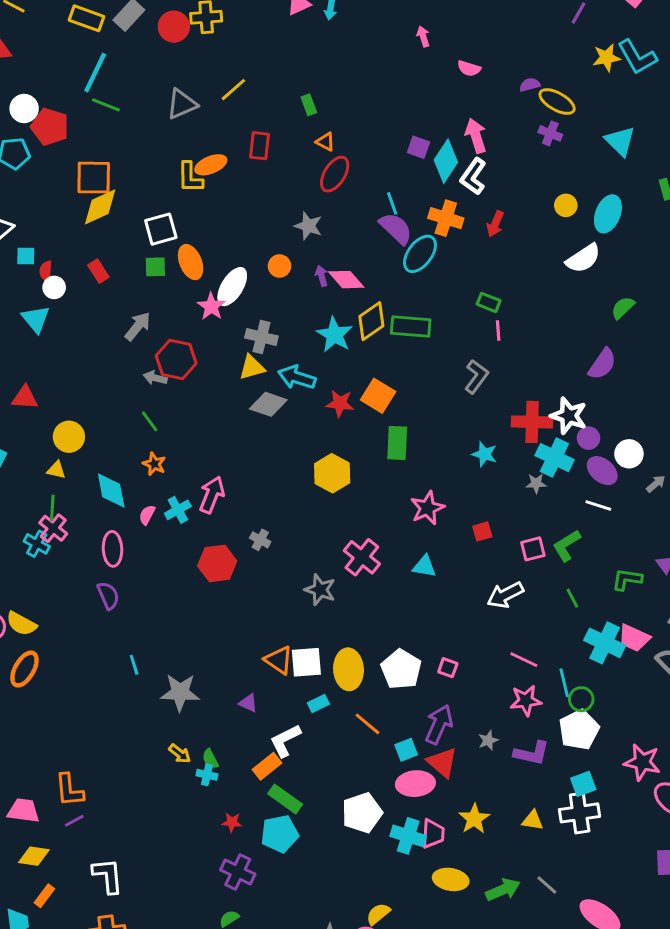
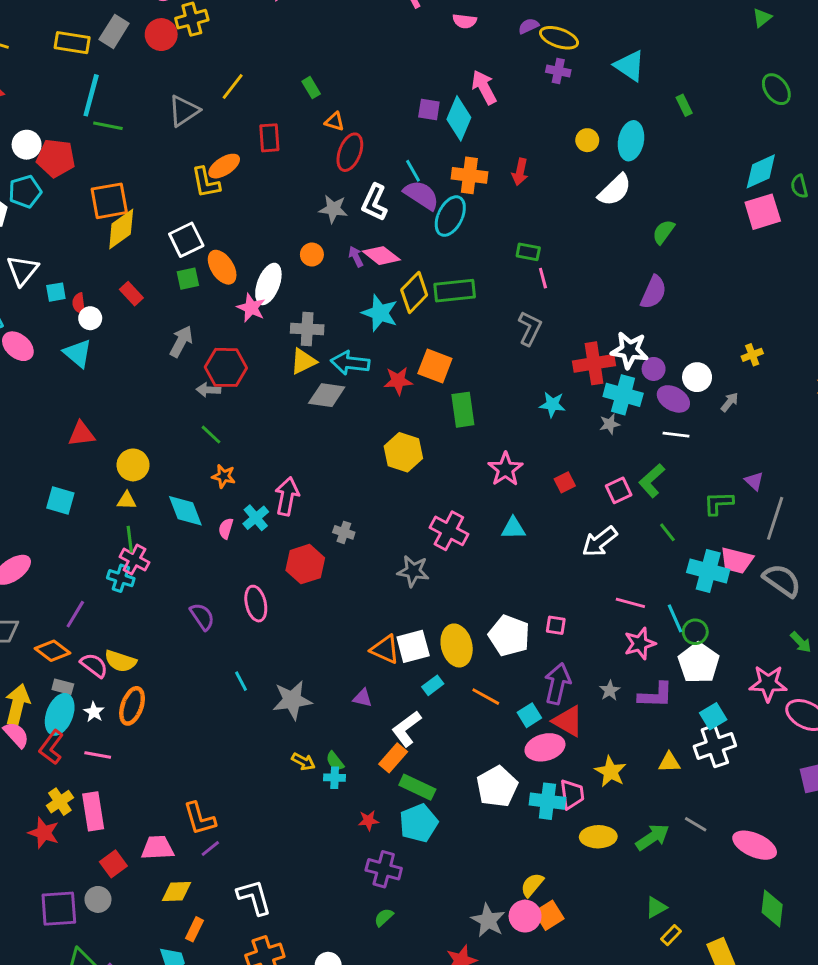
white L-shape: (473, 177) -> (374, 202), moved
pink ellipse: (112, 549) -> (256, 604), moved

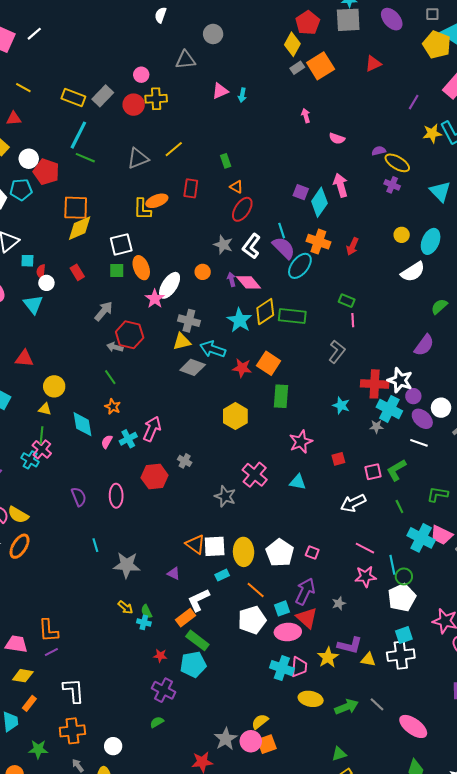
purple L-shape: (656, 695) -> (350, 645), moved
white pentagon: (497, 787) -> (252, 620), moved

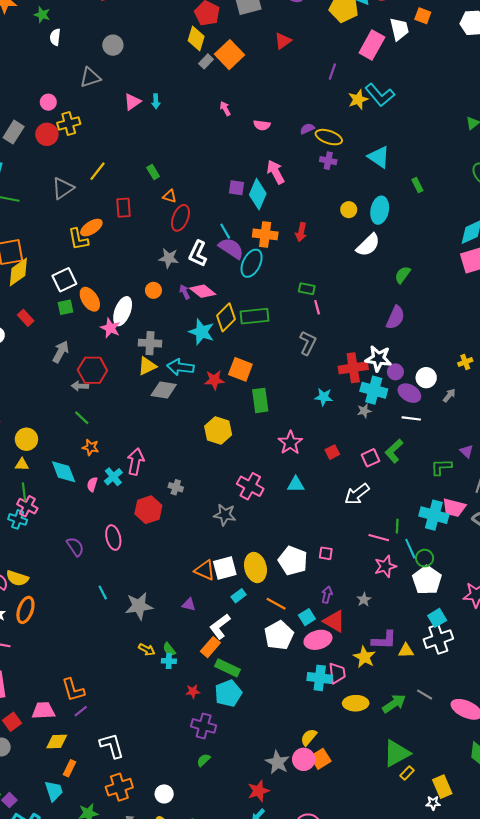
green line: (399, 507) -> (397, 526), moved, turned 40
purple arrow: (305, 591) -> (327, 595), size x0.6
green triangle: (339, 754) -> (397, 753), size x1.8

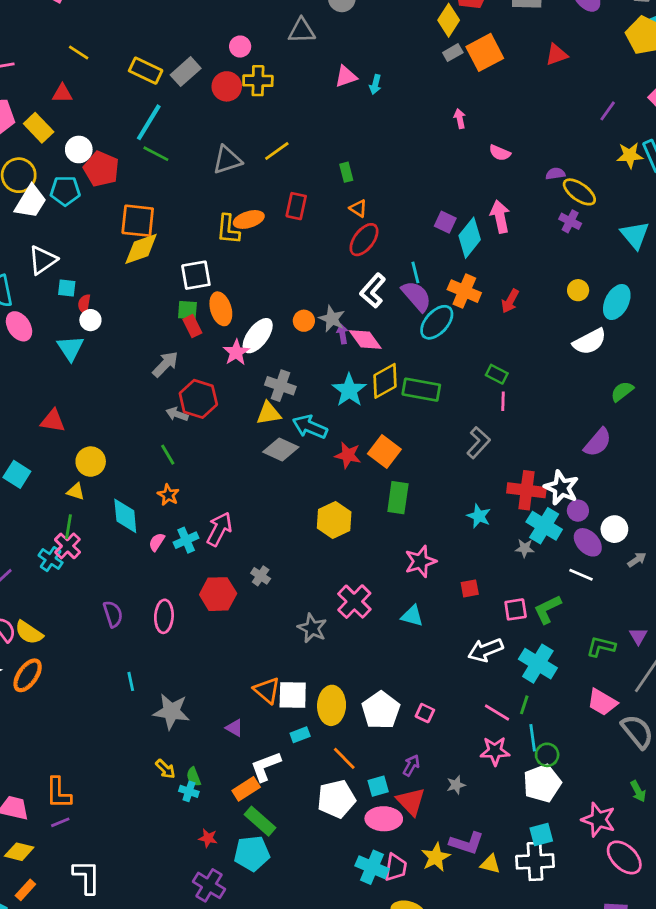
gray star: (169, 258) -> (332, 319), moved
red rectangle: (26, 318) -> (192, 326), moved
cyan cross: (434, 515) -> (538, 664), moved

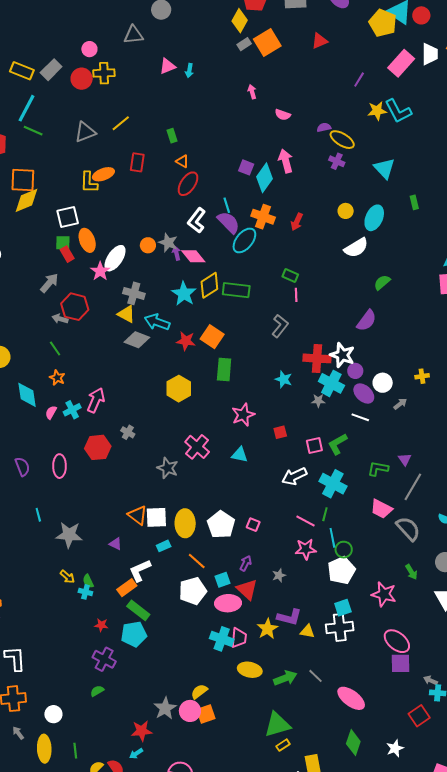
yellow triangle: (269, 413) -> (126, 314), turned 42
pink ellipse: (624, 857) -> (397, 641), moved

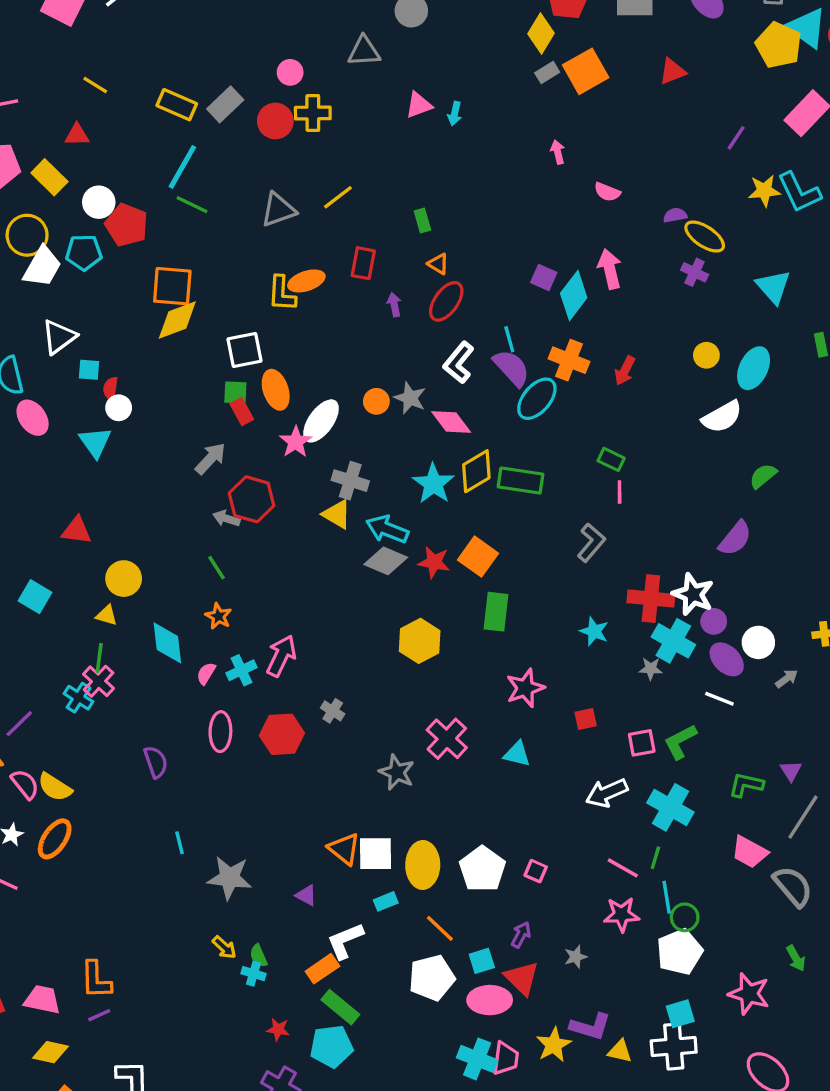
purple arrow: (176, 253) -> (394, 305), moved
gray diamond: (137, 340) -> (386, 561), moved
pink ellipse: (60, 466) -> (220, 732), moved

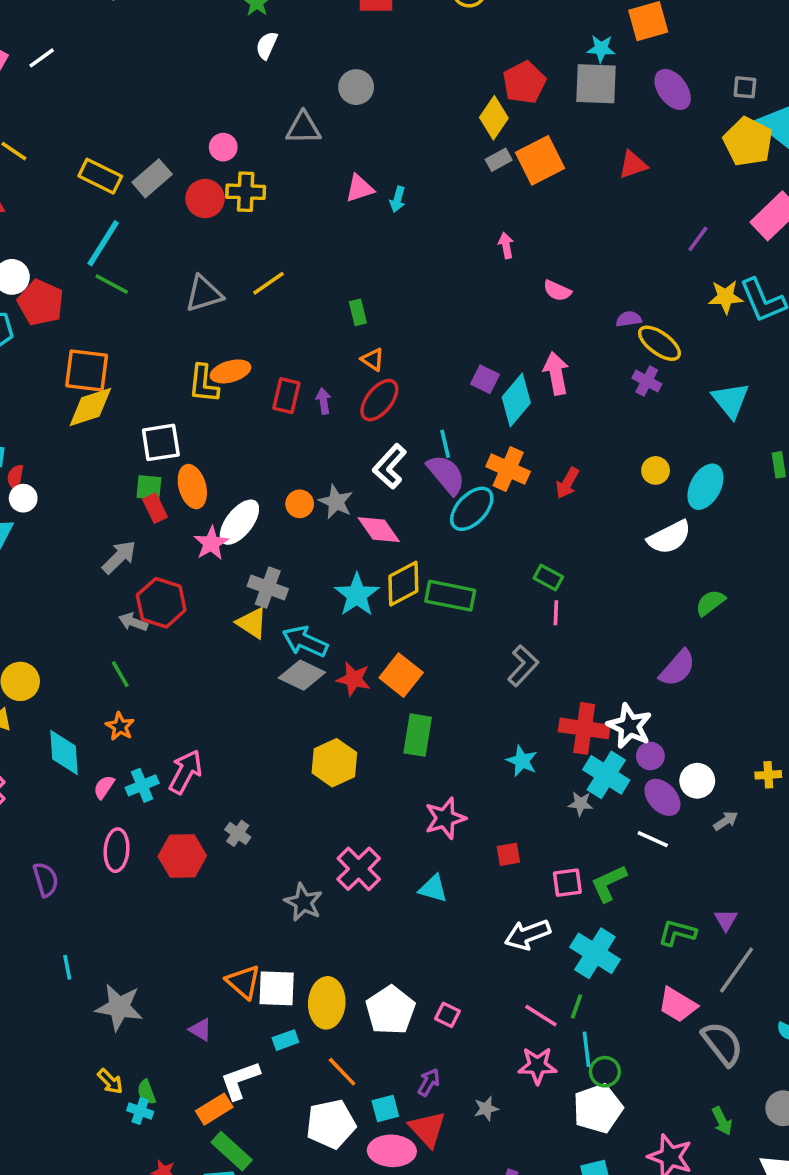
red rectangle: (363, 263) -> (286, 396), moved

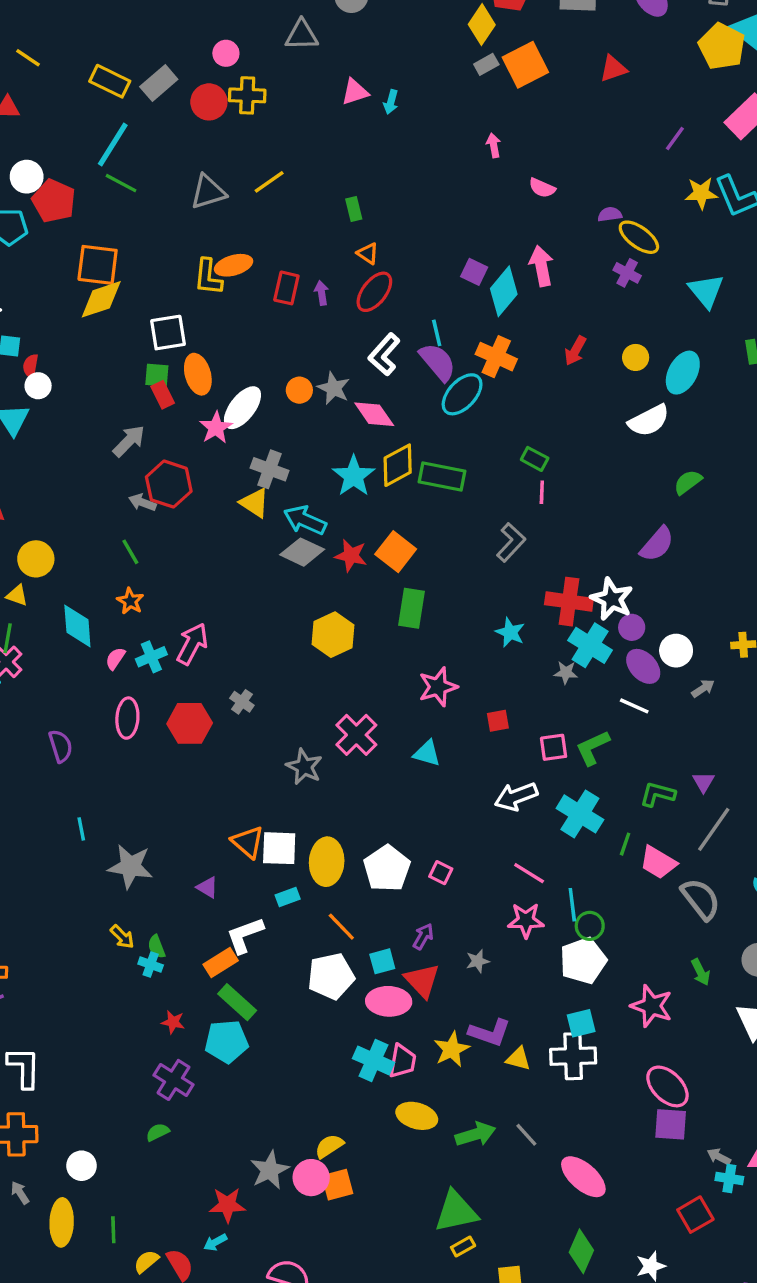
red arrow: (567, 483) -> (575, 351), moved
green line: (577, 1006) -> (625, 844), moved

